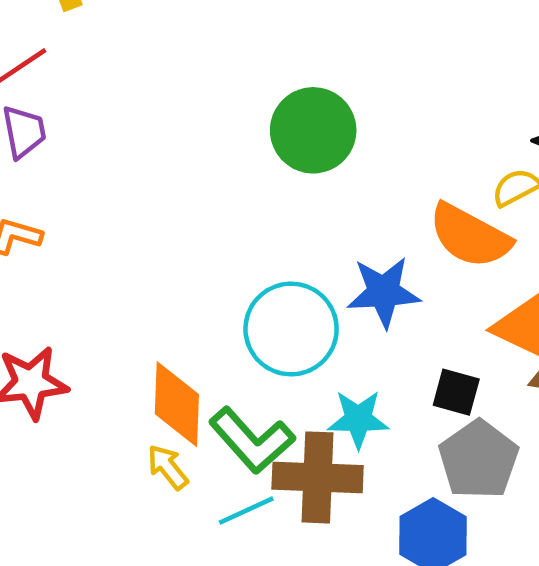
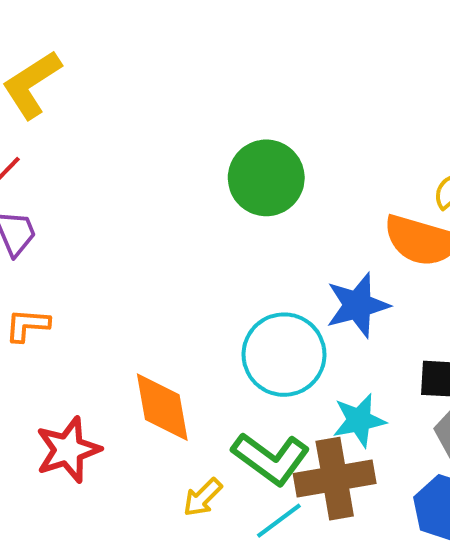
orange diamond: (177, 404) -> (162, 407), moved
yellow arrow: (168, 467) -> (203, 497), turned -84

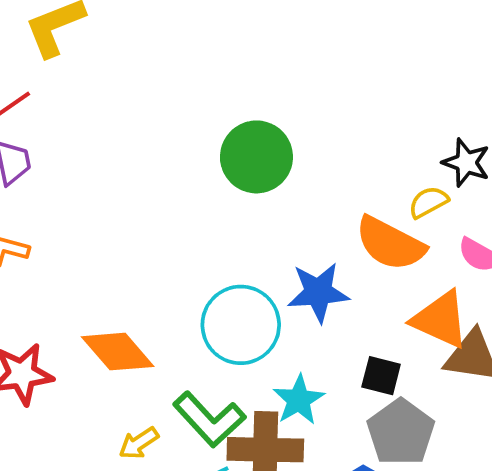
orange diamond: (162, 407) -> (118, 352), turned -42
cyan star: (359, 420) -> (299, 400), turned -30

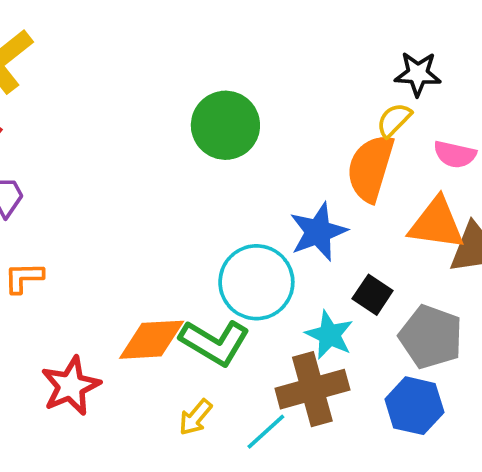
orange semicircle: (390, 244) -> (370, 168), turned 96
orange diamond: (118, 352) -> (152, 340), turned -36
black square: (381, 376) -> (373, 295), moved, turned 36
green L-shape: (209, 419) -> (215, 342), moved

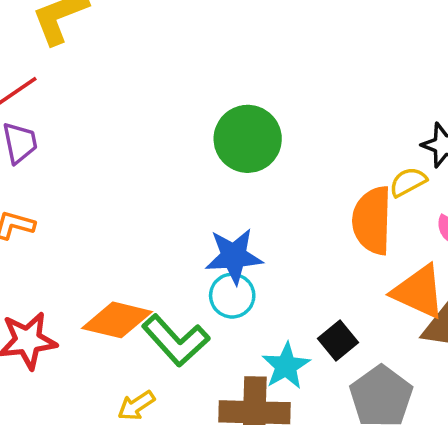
orange semicircle: (370, 168) -> (372, 220), turned -32
blue star: (318, 232) -> (234, 256), moved
cyan circle: (256, 282) -> (232, 296), size x0.6

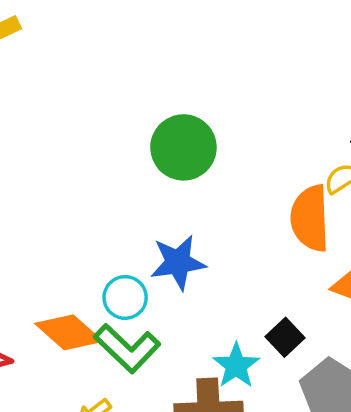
cyan circle: (232, 296) -> (125, 297), moved
orange diamond: (117, 320) -> (69, 332), turned 32

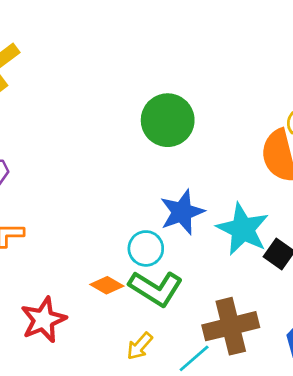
orange diamond: (69, 332) -> (107, 285), size x0.6
cyan star: (236, 366) -> (243, 229), moved, size x1.4

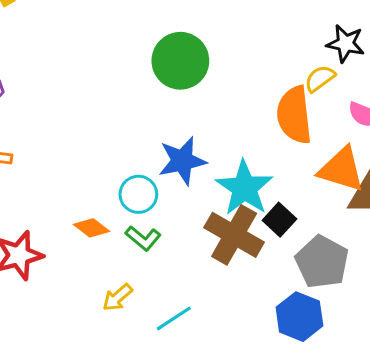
green L-shape: (156, 288) -> (143, 238), size x0.6
brown cross: (231, 326) -> (234, 235), moved, turned 36

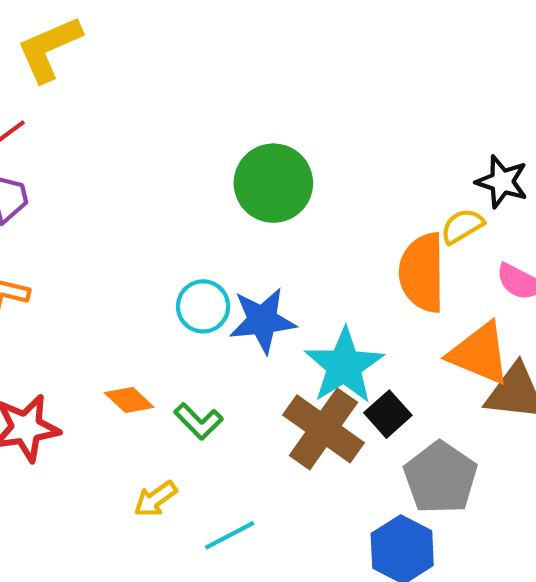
cyan circle: (138, 194) -> (203, 306), moved

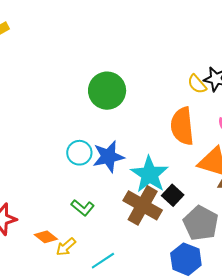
yellow semicircle: (462, 226) -> (197, 84), moved, turned -95
orange diamond: (129, 400) -> (46, 237), moved

